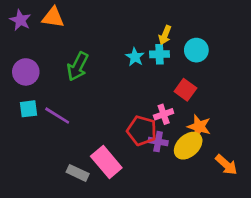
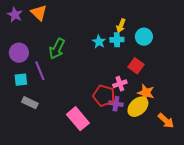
orange triangle: (53, 17) -> (39, 13), turned 36
purple line: (57, 116) -> (40, 71), moved, turned 36
gray rectangle: (78, 173) -> (30, 103), moved

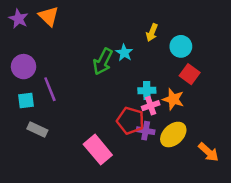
cyan cross: (117, 40) -> (147, 90), moved
green arrow: (57, 49) -> (103, 62), moved
red square: (136, 66) -> (190, 74), moved
orange star: (146, 93) -> (173, 99), moved

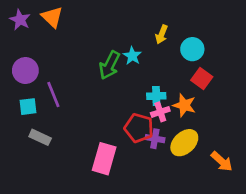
pink rectangle: (98, 150) -> (104, 159), turned 56

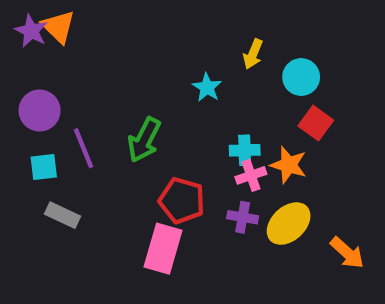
orange triangle: (52, 17) -> (58, 27), moved
green arrow: (110, 65) -> (144, 140), moved
red pentagon: (139, 128) -> (182, 200), moved

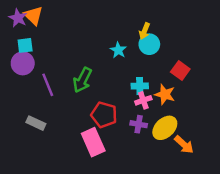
cyan circle: (301, 77) -> (149, 44), moved
cyan square: (44, 167) -> (25, 45), moved
pink rectangle: (163, 249) -> (93, 142), turned -40
orange arrow: (347, 253) -> (184, 145), moved

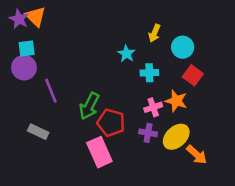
cyan circle: (149, 44) -> (183, 47), moved
green arrow: (82, 80) -> (89, 106), moved
cyan cross: (140, 86) -> (149, 73), moved

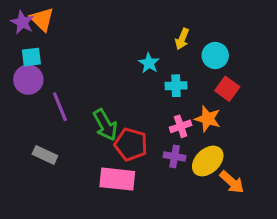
green arrow: (89, 106) -> (105, 125), turned -56
pink rectangle: (99, 152) -> (117, 179), turned -60

